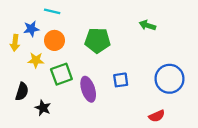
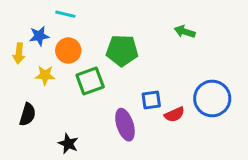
green square: (61, 74) -> (90, 81), moved
purple ellipse: (88, 89) -> (125, 125), moved
black star: (43, 108) -> (68, 144), moved
red semicircle: (157, 116) -> (174, 114), moved

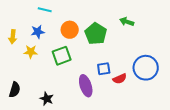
blue star: (39, 36) -> (38, 32), moved
orange circle: (68, 51) -> (70, 30), moved
green pentagon: (122, 51) -> (96, 34), moved, turned 30
black semicircle: (28, 114) -> (15, 90), moved

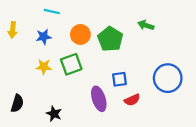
yellow arrow: (13, 37) -> (13, 30), moved
yellow star: (31, 52) -> (44, 67), moved
red semicircle: (120, 79) -> (132, 100), moved

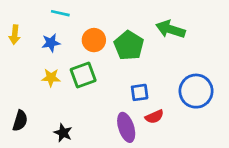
green arrow: (146, 25) -> (170, 29), size x1.5
purple ellipse: (99, 99) -> (126, 127), moved

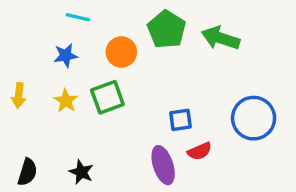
yellow arrow: (15, 35) -> (19, 96), moved
green pentagon: (129, 45) -> (167, 29), moved
yellow star: (51, 78) -> (66, 101), turned 30
black semicircle: (20, 121) -> (27, 172), moved

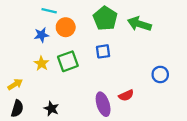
orange circle: (121, 52) -> (66, 27), moved
yellow arrow: (19, 96) -> (15, 84), moved, turned -128
blue circle: (254, 118) -> (160, 74), size x0.6
blue square: (180, 120) -> (103, 51), moved

